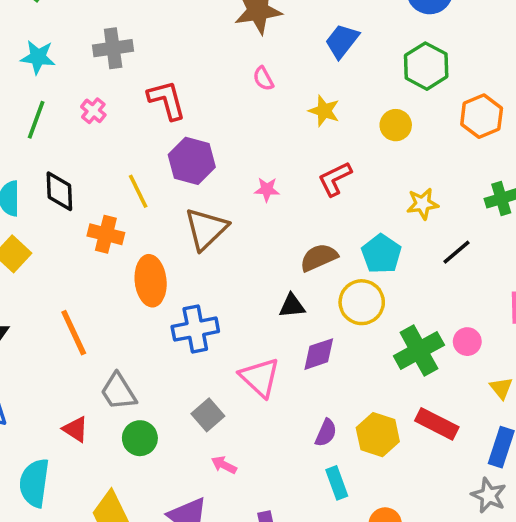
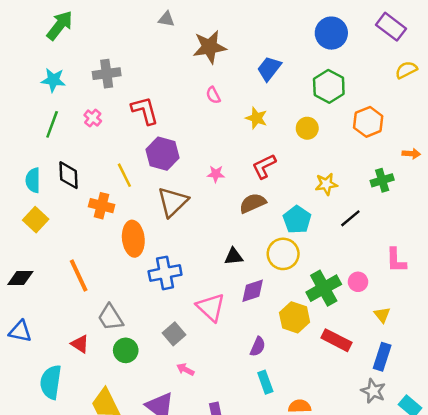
brown semicircle: (319, 257) -> (253, 203), moved
yellow hexagon: (378, 435) -> (295, 317), moved

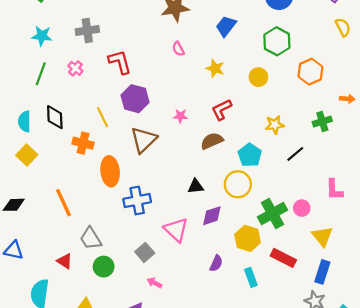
yellow semicircle: (406, 70) -> (343, 27), turned 90
yellow triangle: (382, 315) -> (322, 236), size x1.5
cyan rectangle: (265, 382) -> (251, 277), moved

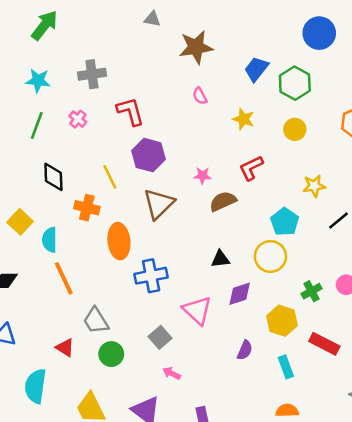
green hexagon: (277, 41) -> (295, 83), moved
cyan semicircle: (25, 121) -> (50, 240), moved
brown semicircle: (212, 141) -> (223, 201), moved
green cross: (273, 213) -> (312, 291), size x0.6

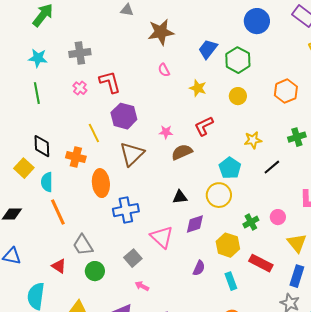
pink cross: (78, 119) -> (80, 88), moved
green line: (37, 126) -> (37, 93), turned -30
black diamond: (53, 177) -> (42, 146), moved

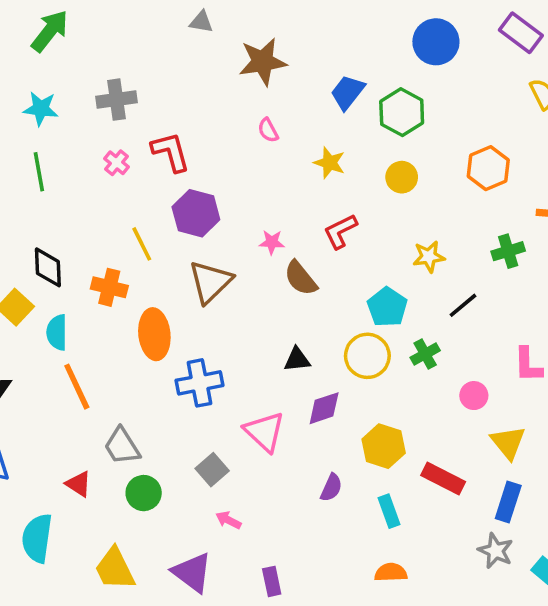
brown semicircle: (182, 152) -> (301, 278), turned -105
green cross: (251, 222) -> (425, 354), moved

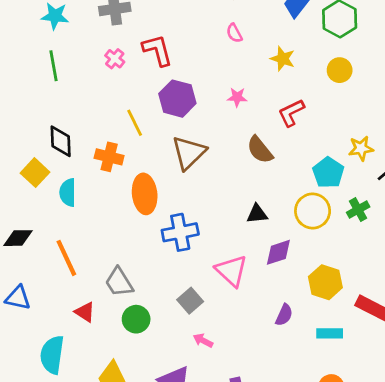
pink star: (272, 242) -> (237, 97), moved
yellow star: (429, 257) -> (361, 148), moved
orange line: (77, 387) -> (66, 258), moved
cyan rectangle: (389, 511) -> (330, 333), turned -70

